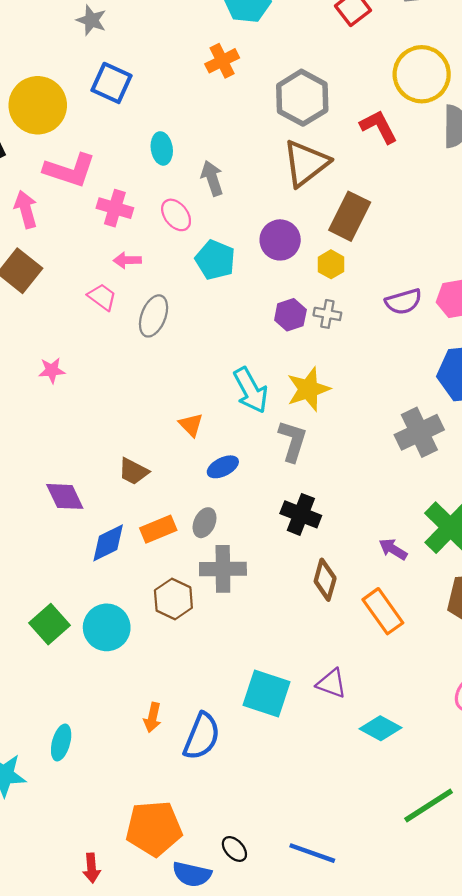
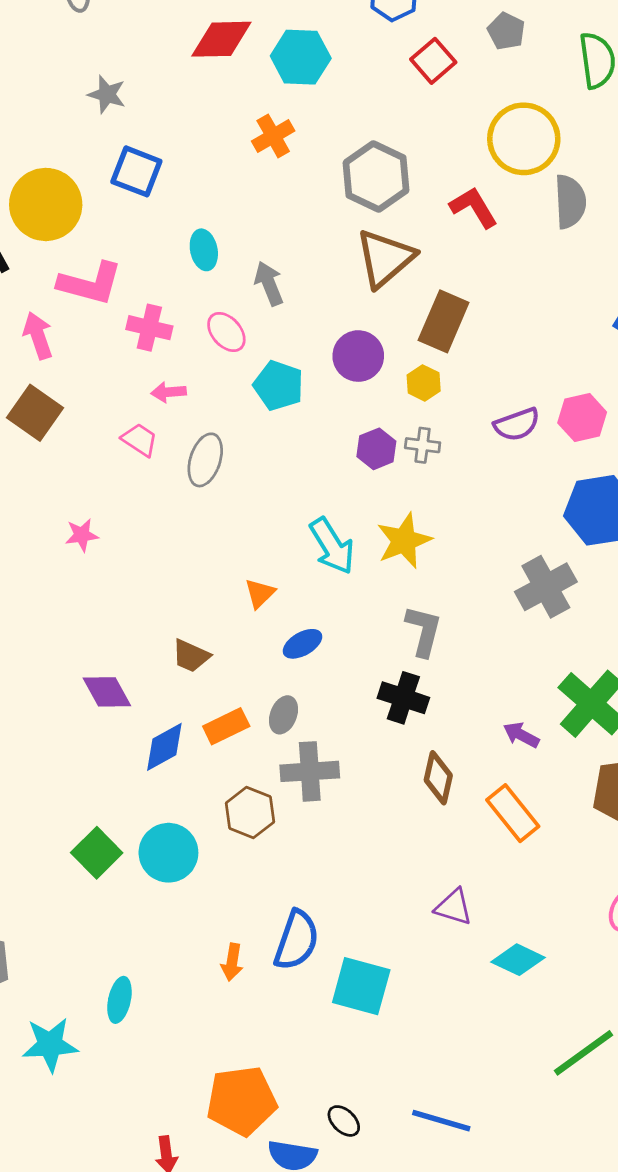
orange triangle: (191, 425) -> (260, 593), turned 32
gray L-shape: (293, 441) -> (424, 631), moved
cyan square: (267, 694) -> (361, 986), moved
blue semicircle: (202, 736) -> (297, 940), moved

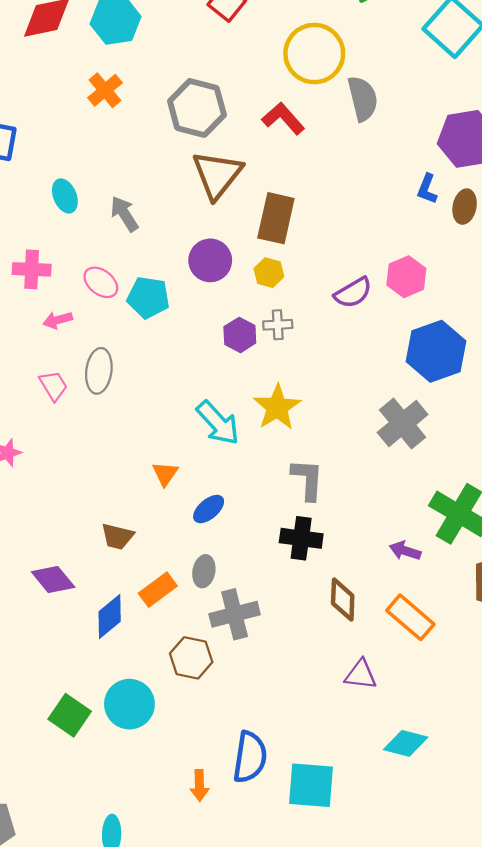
pink ellipse: (226, 332) -> (101, 282), moved
pink trapezoid: (140, 440) -> (53, 386), moved, turned 36
purple triangle: (454, 907) -> (361, 675), moved
cyan diamond: (518, 960) -> (406, 743), moved

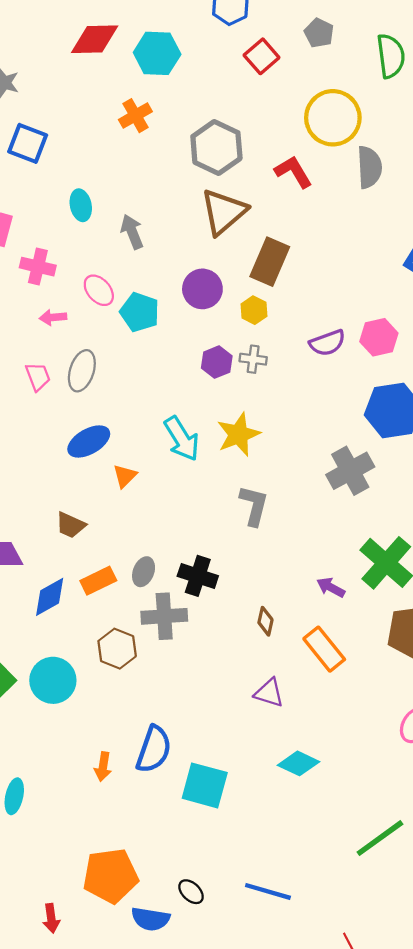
blue ellipse: (209, 509) -> (89, 441), moved, size x1.4
black cross: (301, 538) -> (198, 576), moved
brown diamond: (343, 599) -> (265, 621), size x0.7

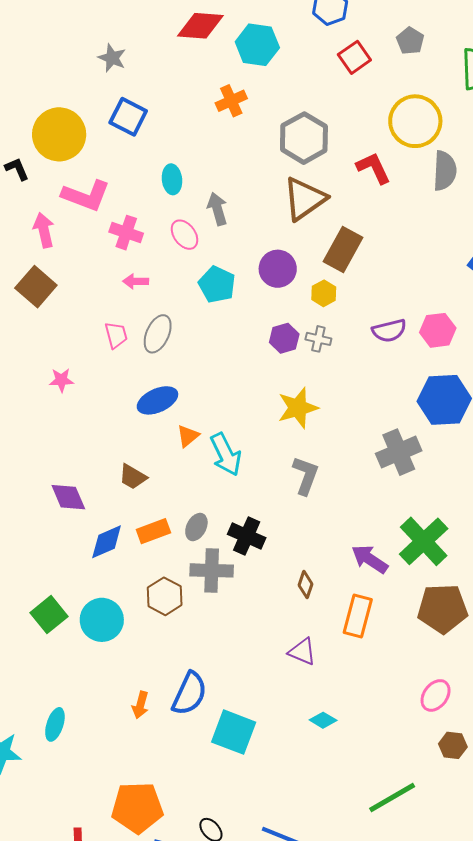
pink ellipse: (99, 290) -> (185, 235), moved
cyan arrow: (182, 439) -> (226, 454), moved
purple arrow: (331, 587) -> (370, 559), size x1.4
orange rectangle: (324, 649) -> (358, 616), turned 48
cyan diamond: (298, 763) -> (323, 720), size x0.7

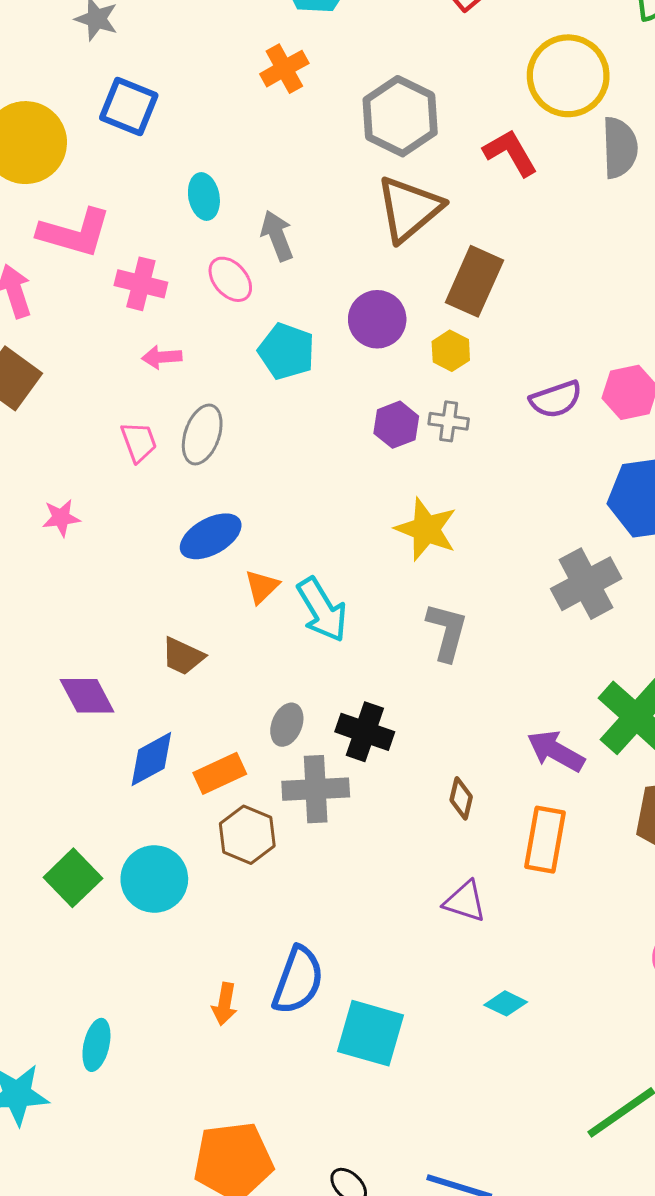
yellow star: (298, 408) -> (426, 529), turned -30
orange rectangle: (153, 531) -> (220, 773), moved

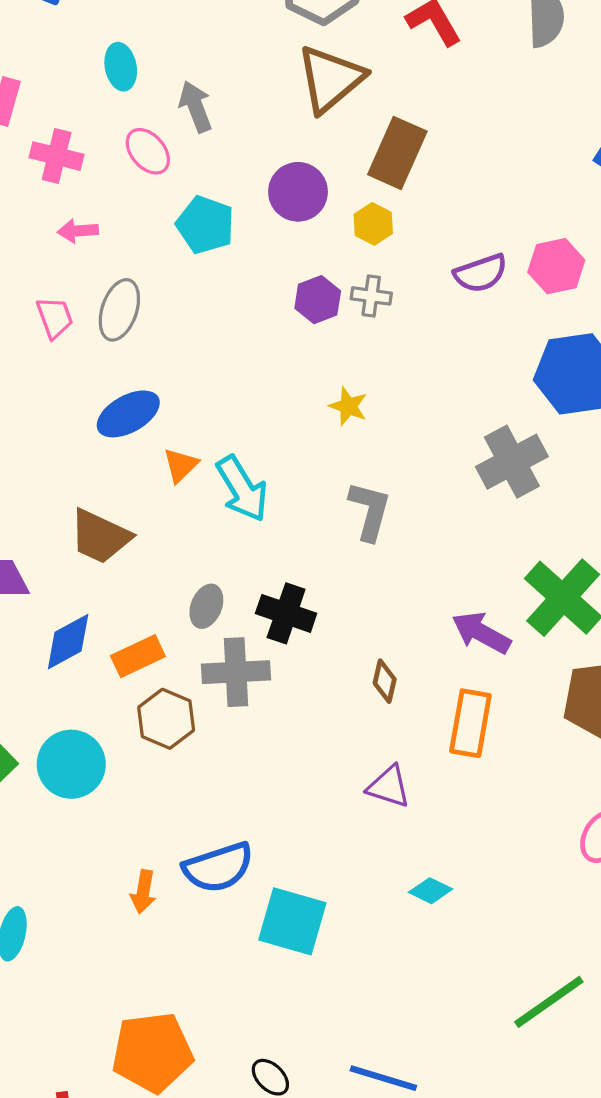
yellow star: (426, 529) -> (348, 406), size x0.6
brown trapezoid: (183, 656) -> (100, 536), size x1.4
blue semicircle: (298, 980) -> (218, 867), turned 52

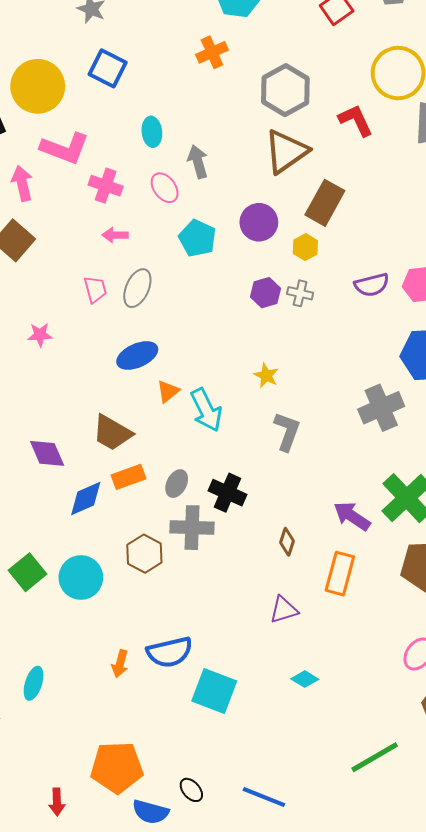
yellow star: (348, 406) -> (266, 375), moved
orange rectangle: (138, 656) -> (129, 477), moved
purple triangle: (389, 787) -> (284, 610), turned -40

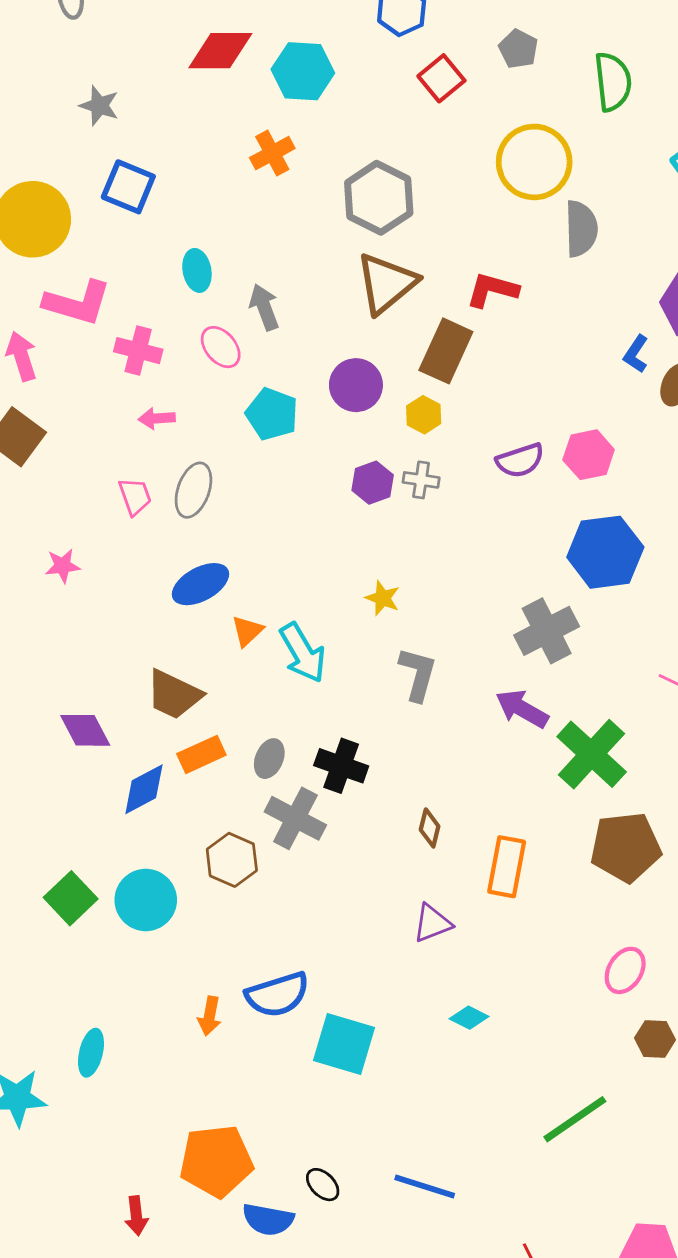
red L-shape: (356, 120) -> (492, 290), moved, turned -45
purple arrow: (352, 516) -> (522, 709), moved
gray cross: (192, 528) -> (295, 818), turned 30

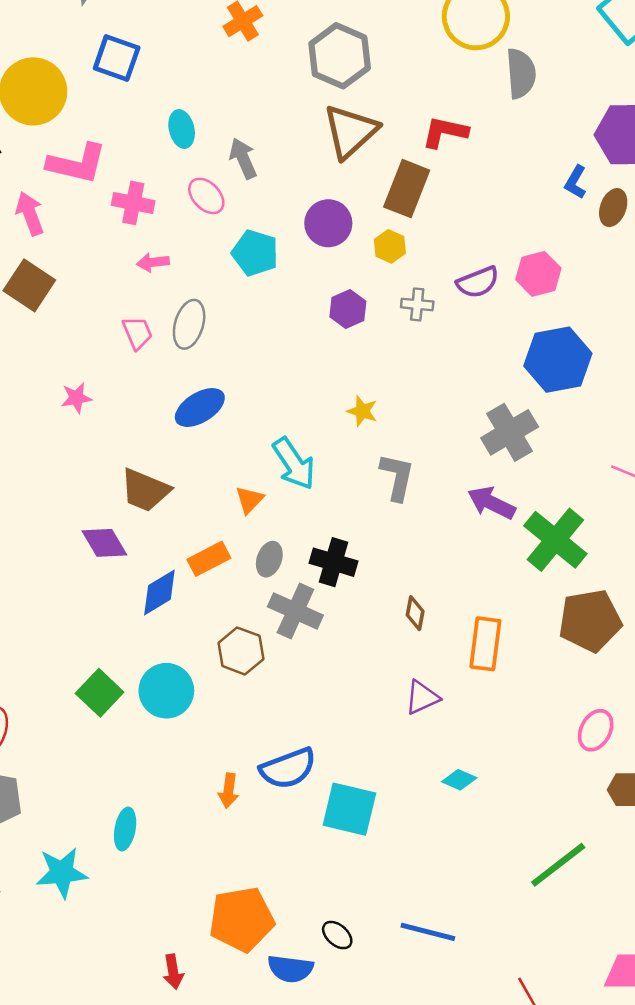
gray cross: (421, 480) -> (417, 304), moved
orange triangle: (247, 631) -> (250, 500), moved
brown trapezoid: (174, 695) -> (145, 490), moved

